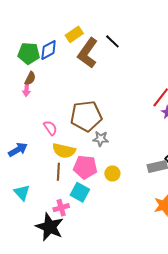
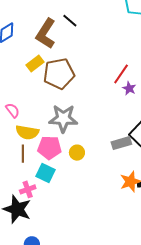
yellow rectangle: (74, 34) -> (35, 63), moved
brown pentagon: (86, 116) -> (59, 74), moved
gray star: (101, 139) -> (63, 118), size x1.8

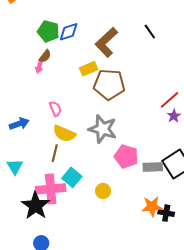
black line: (70, 21) -> (150, 32), moved
pink pentagon: (50, 148) -> (126, 156), moved
yellow circle: (77, 153) -> (103, 191), moved
pink cross: (28, 189) -> (51, 189), size x1.8

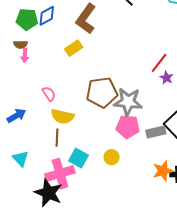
brown semicircle: (45, 56) -> (21, 44), moved, turned 64
brown pentagon: (109, 84) -> (102, 92), moved
gray star: (103, 129) -> (128, 102), moved
yellow circle: (103, 191) -> (112, 157), moved

